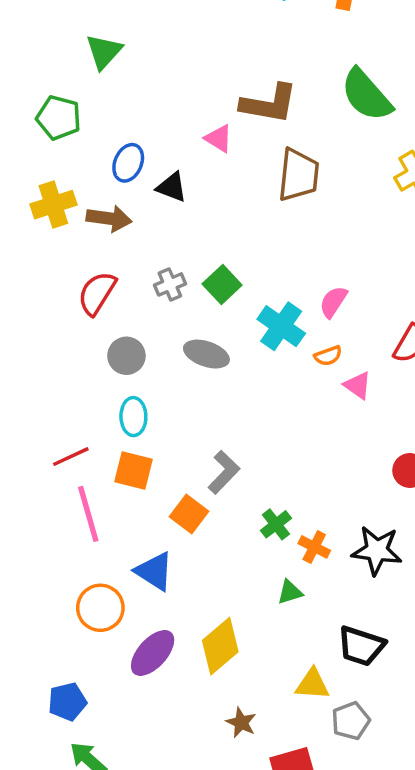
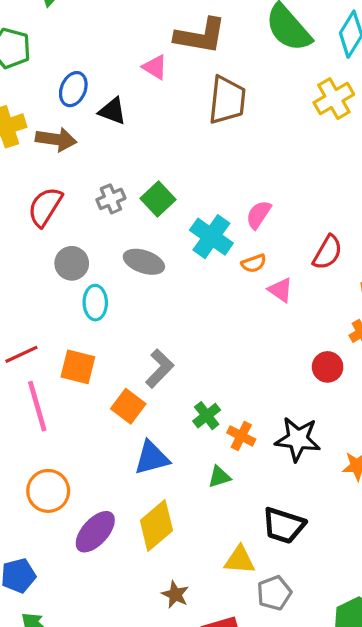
cyan ellipse: (133, 417) -> (95, 303), moved
blue triangle: (154, 571) -> (152, 458), moved, turned -48

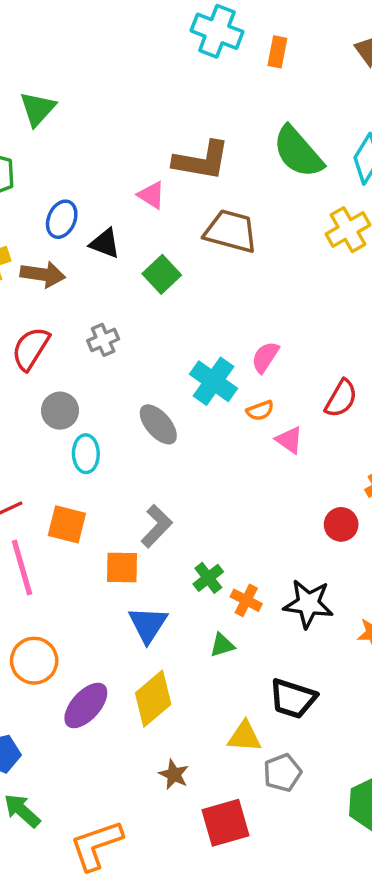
brown trapezoid: (227, 100) -> (231, 231), turned -81
green square: (158, 199) -> (162, 274), moved
gray ellipse: (144, 262) -> (158, 424), moved, turned 30
orange square: (128, 406) -> (122, 568), turned -36
blue triangle: (152, 458) -> (148, 624), turned -42

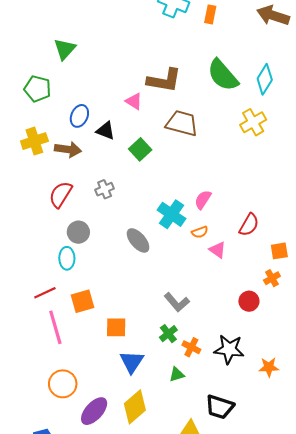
cyan ellipse: (86, 454) -> (67, 258), moved
orange square: (67, 524) -> (83, 301), turned -30
gray L-shape: (157, 526) -> (177, 302), moved, turned 95

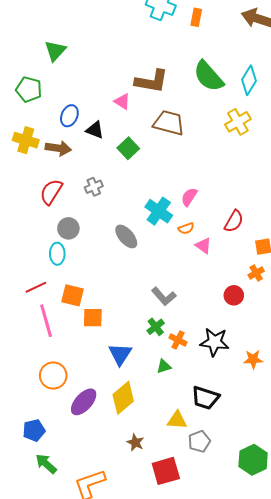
yellow cross: (34, 141) -> (26, 140), turned 35
orange square: (83, 301) -> (72, 295), turned 30
orange square: (116, 327) -> (93, 318), moved

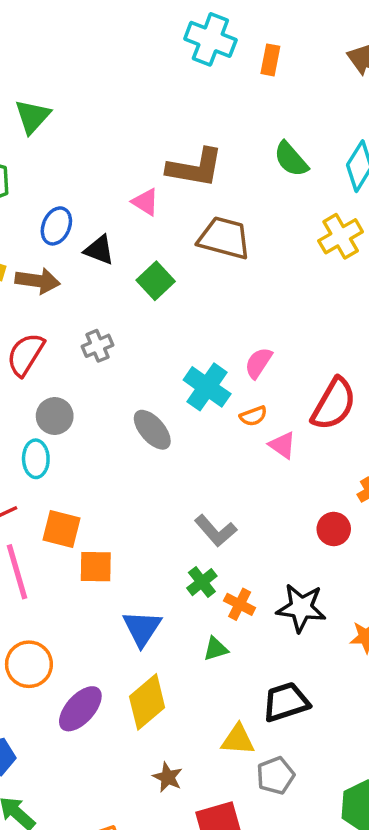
green semicircle: (208, 76) -> (291, 159), size x0.7
red semicircle: (234, 221) -> (334, 404), size x1.4
black trapezoid: (205, 398) -> (286, 702), turned 144

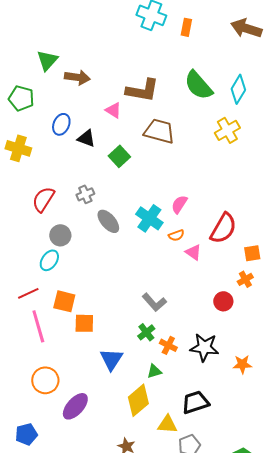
green semicircle: (291, 159) -> (198, 85), size x1.4
brown arrow: (38, 281) -> (77, 77), moved
gray ellipse: (152, 430) -> (108, 221), moved
cyan ellipse: (36, 459) -> (49, 260), turned 35
yellow diamond: (147, 702) -> (138, 400), moved

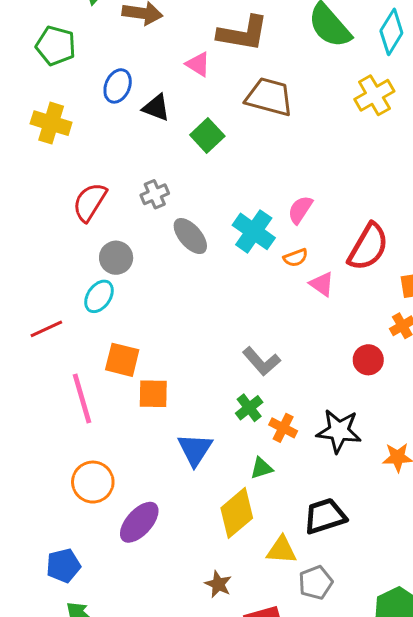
red line: (28, 293) -> (46, 329), moved

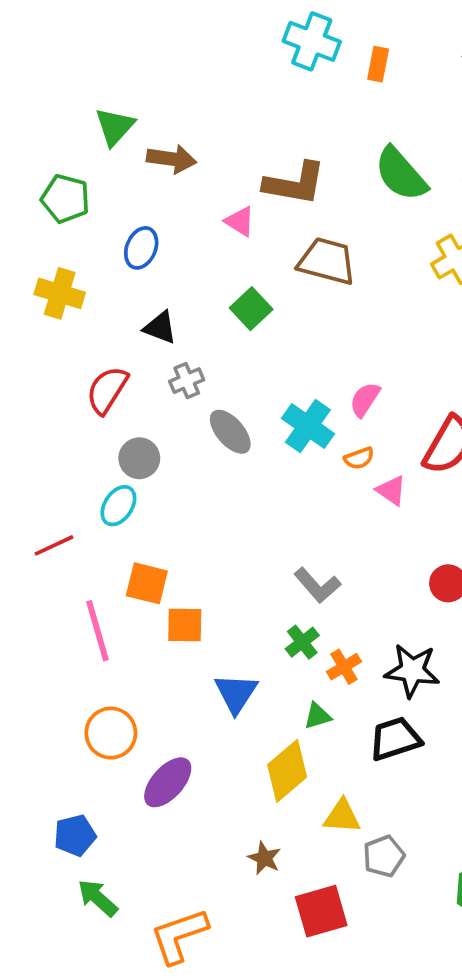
black triangle: (156, 108) -> (160, 328), moved
orange cross: (283, 428) -> (344, 667), turned 32
black trapezoid: (325, 516) -> (395, 739), moved

